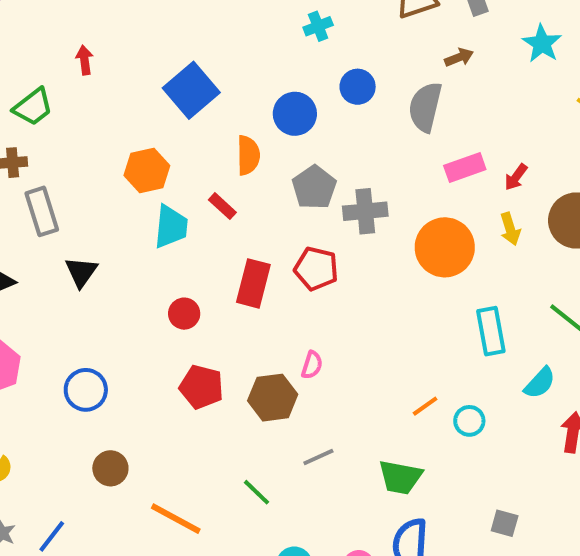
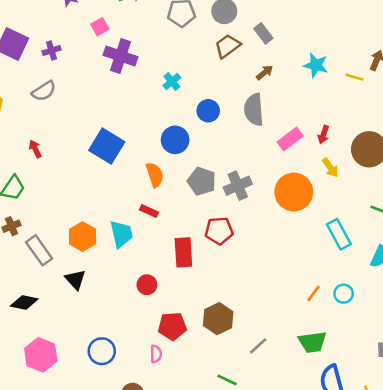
cyan star: (542, 44) -> (316, 65), moved
orange hexagon: (147, 170) -> (83, 237), moved
pink semicircle: (312, 365) -> (156, 354), moved

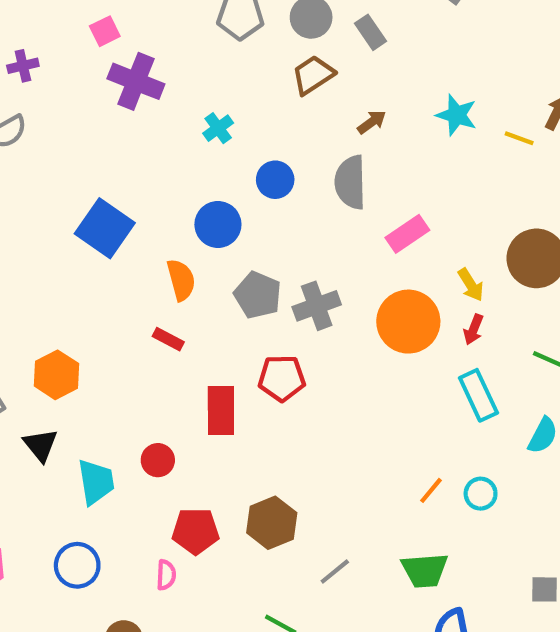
gray rectangle: (263, 33) -> (370, 32), moved
red arrow: (324, 135) -> (473, 329), moved
cyan trapezoid: (121, 234) -> (96, 482), moved

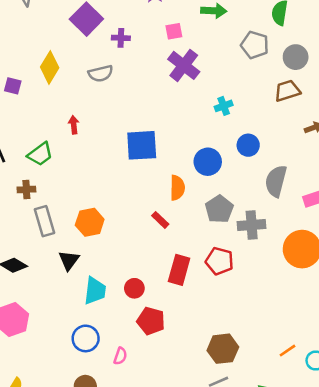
gray semicircle: (350, 182) -> (276, 181), moved
blue square: (105, 228) -> (142, 145), turned 36
brown hexagon: (272, 523) -> (223, 349), moved
red pentagon: (196, 531) -> (151, 321), moved
blue circle: (77, 565) -> (86, 338), moved

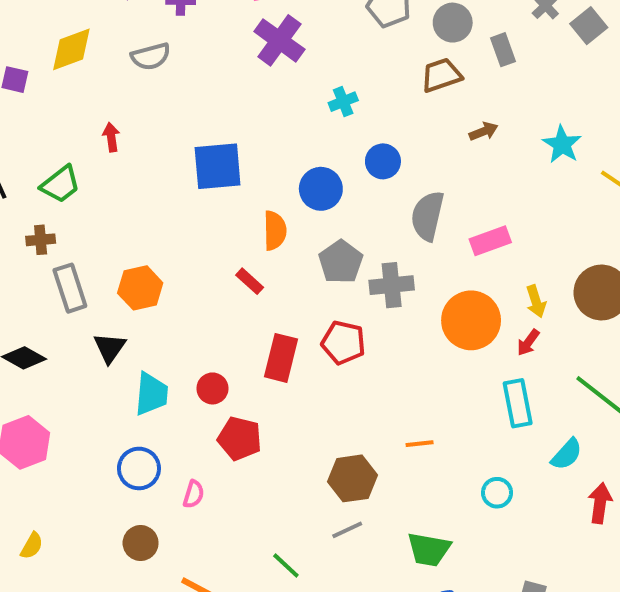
yellow diamond: (50, 67) -> (71, 49), turned 40
orange line: (287, 351) -> (420, 444), moved, turned 30

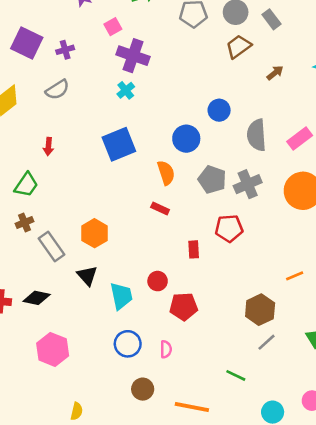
cyan cross: (343, 102) -> (126, 90), moved
red arrow: (111, 137) -> (48, 147), turned -150
red rectangle: (281, 358) -> (194, 249), size x0.6

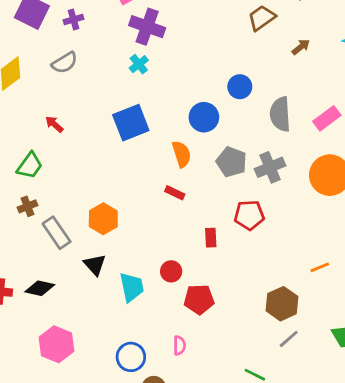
red arrow: (48, 147) -> (54, 124), turned 126
blue circle: (128, 344) -> (131, 357), moved

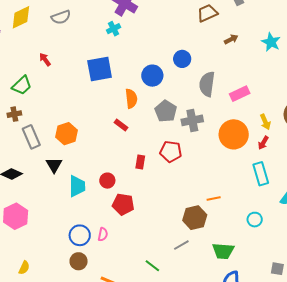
brown hexagon: (282, 304) -> (195, 218), moved
blue circle: (131, 357) -> (80, 235), moved

